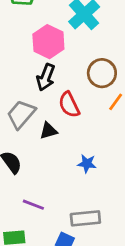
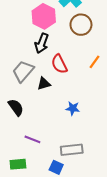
brown circle: (102, 73) -> (81, 25), moved

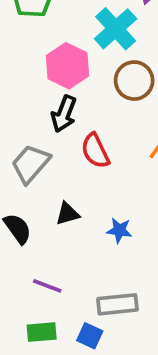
black triangle: (44, 84) -> (68, 214), moved
green rectangle: (18, 164) -> (42, 332), moved

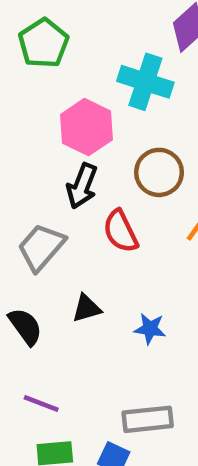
cyan cross: (116, 29) -> (145, 82), turned -30
brown circle: (134, 81) -> (159, 172), moved
purple line: (47, 286) -> (41, 403), moved

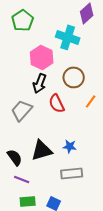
black triangle: (87, 308) -> (42, 150), moved, size x1.6
black semicircle: (25, 326) -> (15, 157), moved
gray rectangle: (148, 419) -> (72, 173), moved

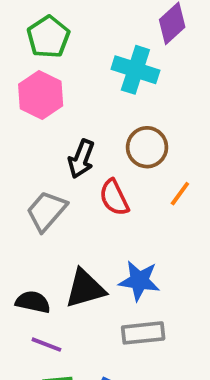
pink hexagon: (42, 57) -> (41, 95), moved
blue star: (70, 146) -> (139, 281), size x1.5
black semicircle: (15, 157) -> (33, 302), turned -42

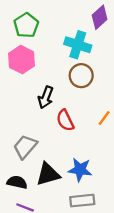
brown circle: (147, 147) -> (81, 76), moved
gray trapezoid: (46, 211) -> (25, 147), moved

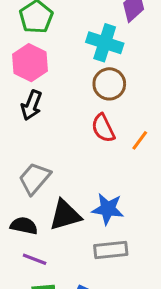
black arrow: (46, 97) -> (32, 105), moved
red semicircle: (65, 120) -> (103, 128), moved

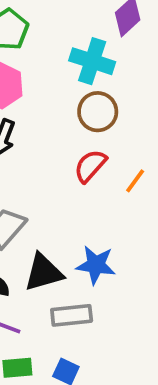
red semicircle: (103, 128) -> (90, 166), turned 68
gray rectangle: (111, 250) -> (72, 315), moved

